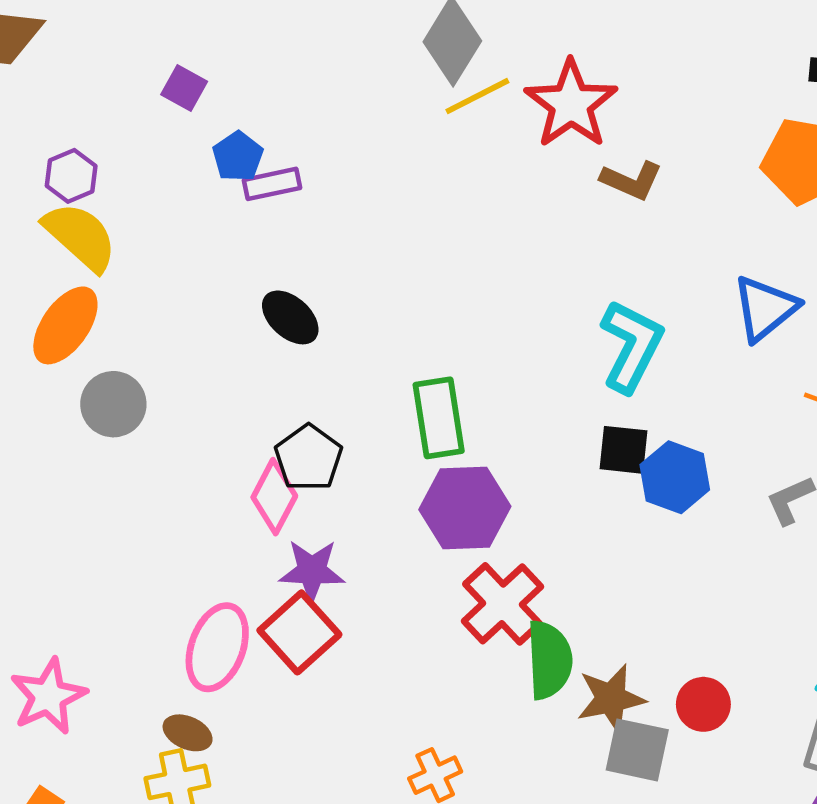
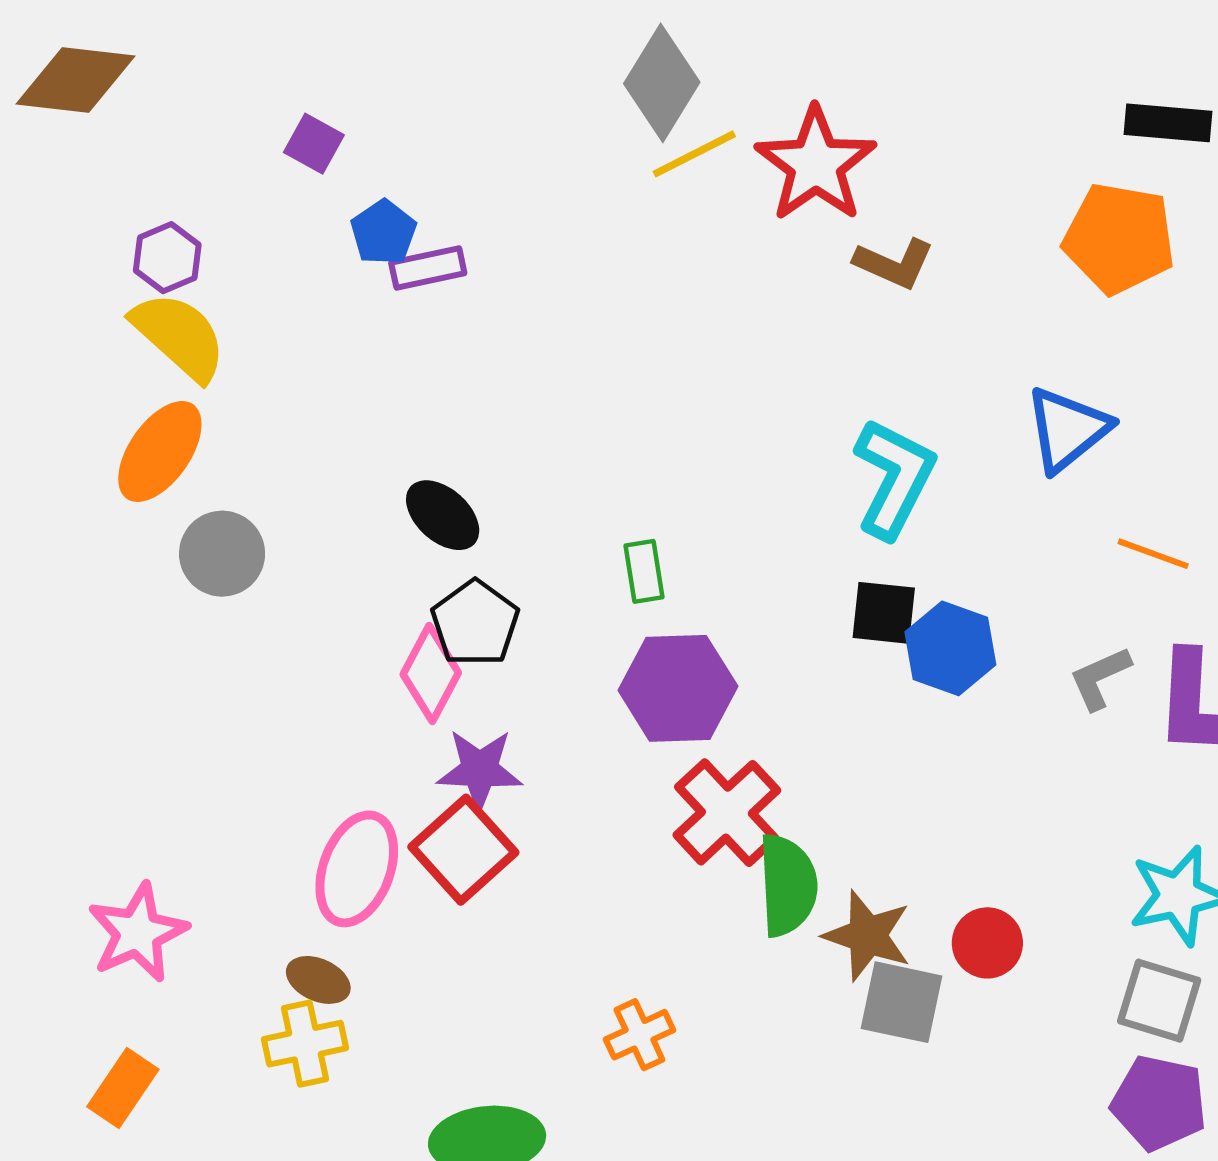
black ellipse: (290, 317) -> (443, 515), moved
green rectangle: (439, 418) -> (644, 571), size x0.6
brown star: (611, 699) -> (867, 936), turned 30

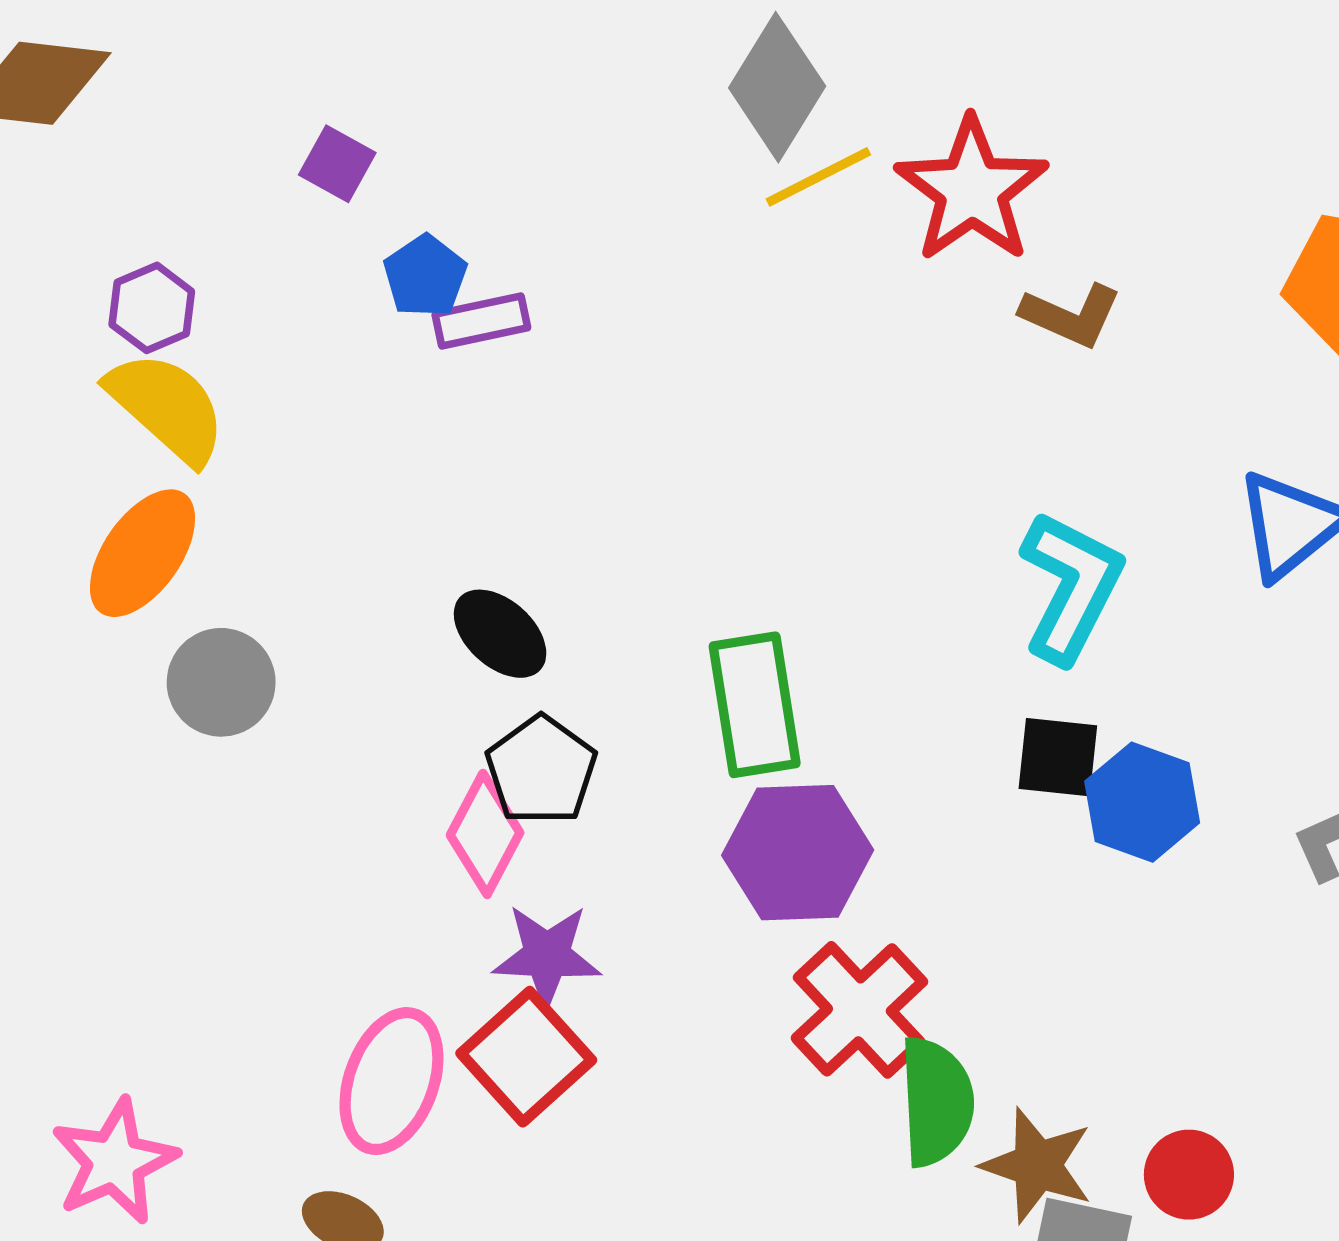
green rectangle: (644, 571) -> (755, 705), size x1.8

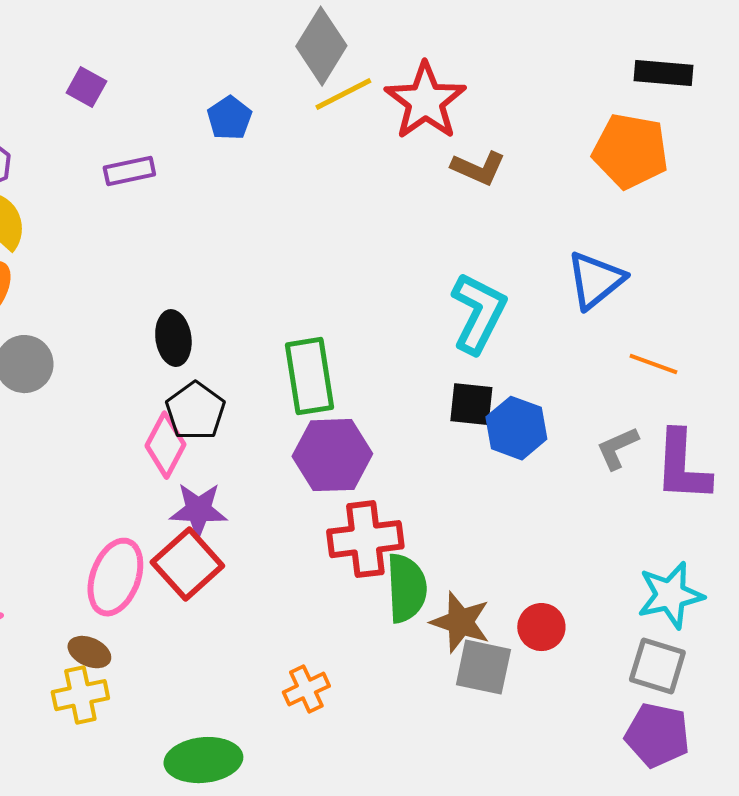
blue pentagon: (425, 276) -> (229, 118), moved
purple rectangle: (481, 321) -> (129, 171), moved
black ellipse: (500, 634) -> (173, 338), turned 40
red cross: (859, 1010) -> (365, 539), turned 36

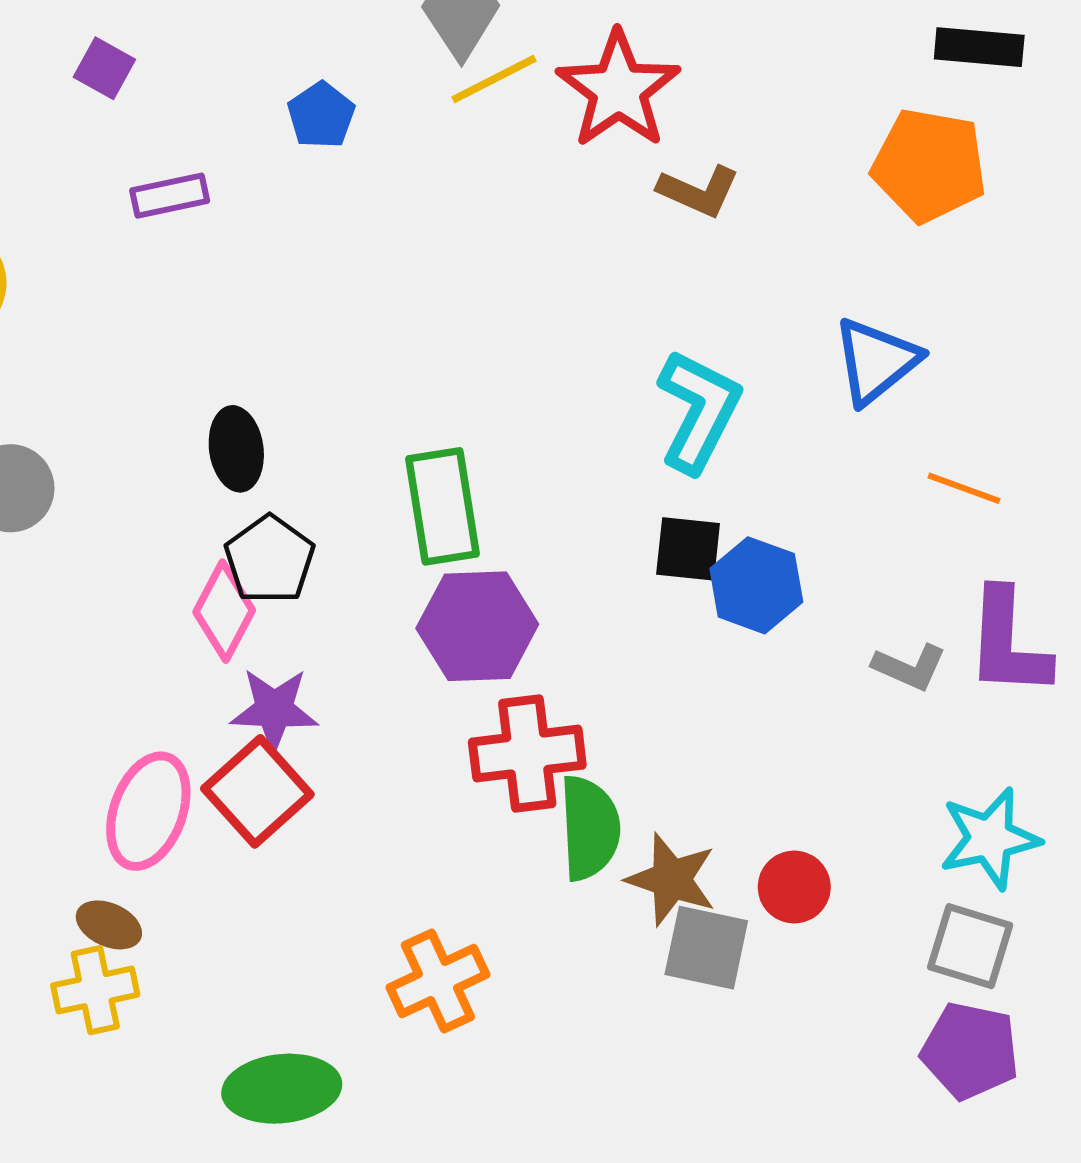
gray L-shape: (617, 448) -> (909, 667), moved, turned -132
orange cross: (306, 689) -> (438, 981), size x1.4

